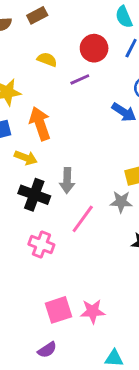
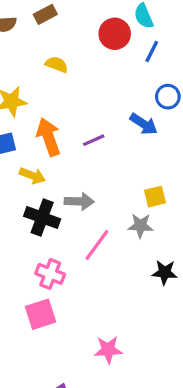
red circle: (94, 48) -> (115, 34), moved
purple line: (80, 79) -> (94, 140), moved
gray arrow: (67, 180) -> (79, 201), turned -90
pink square: (58, 310) -> (41, 314), moved

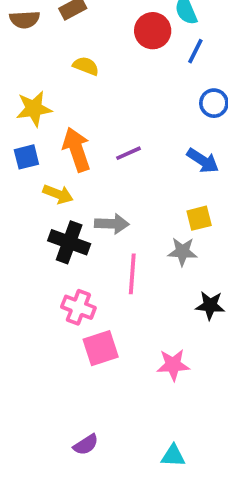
blue arrow: (144, 124) -> (203, 161), moved
pink line: (97, 245) -> (132, 274), turned -32
pink square: (41, 314) -> (101, 348), moved
pink star: (108, 350) -> (173, 365), moved

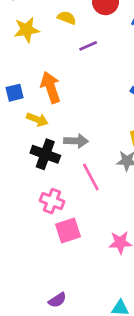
yellow semicircle: (86, 66) -> (67, 18), moved
yellow star: (34, 109) -> (27, 30), moved
purple line: (129, 153) -> (88, 46), moved
pink line: (132, 274) -> (91, 177), turned -32

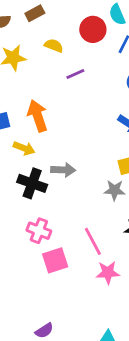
pink line: (91, 177) -> (93, 241), moved

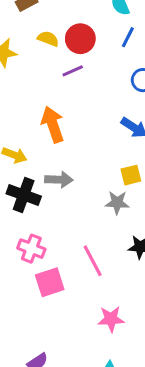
red circle: (93, 29) -> (80, 39), moved
orange arrow: (38, 116) -> (53, 124), moved
pink star: (108, 273) -> (111, 319), moved

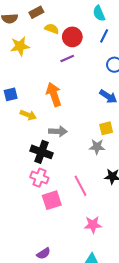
yellow semicircle: (48, 39) -> (52, 29), moved
black cross: (24, 195) -> (41, 152), moved

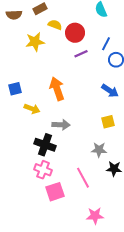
blue line: (104, 36) -> (106, 44), moved
yellow star: (20, 46) -> (35, 42), moved
purple line: (67, 58) -> (81, 54), moved
gray star: (97, 147) -> (99, 150), moved

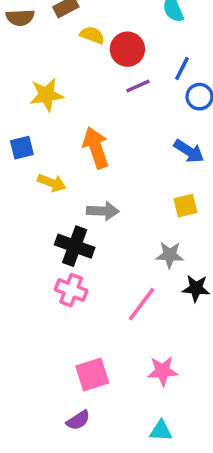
yellow star: (35, 42) -> (47, 95), moved
pink line: (83, 178) -> (141, 304), turned 65
pink square: (55, 192) -> (92, 375), moved

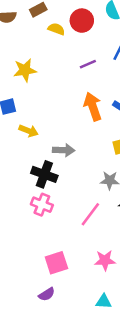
red circle: (127, 49) -> (82, 21), moved
orange arrow: (96, 148) -> (93, 107), moved

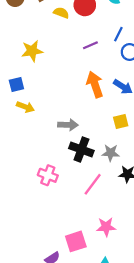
yellow arrow: (29, 131) -> (25, 107), moved
black cross: (44, 174) -> (81, 150), moved
pink square: (56, 263) -> (76, 241), moved

